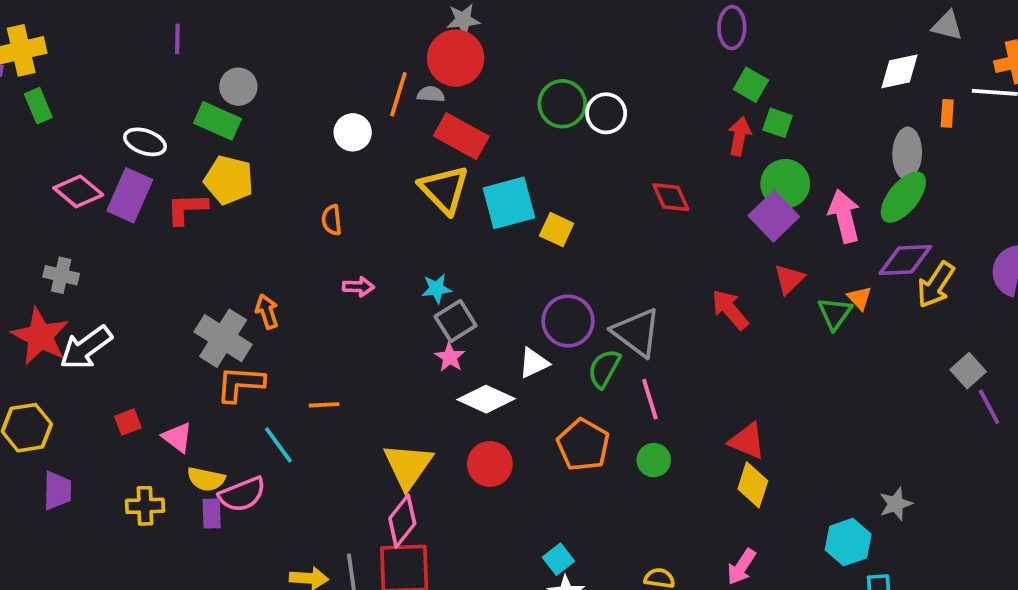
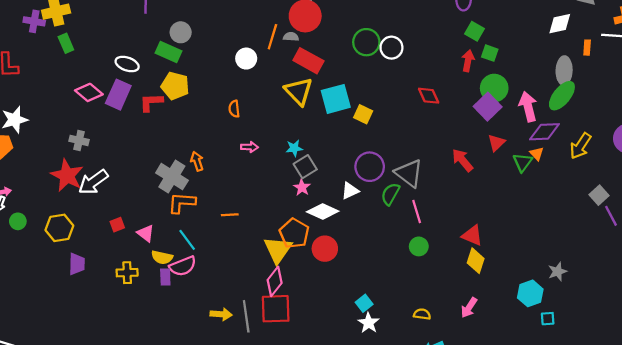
purple diamond: (905, 260) -> (544, 132), moved
cyan line: (278, 445) -> (187, 240), moved
orange pentagon: (583, 445) -> (294, 233), moved

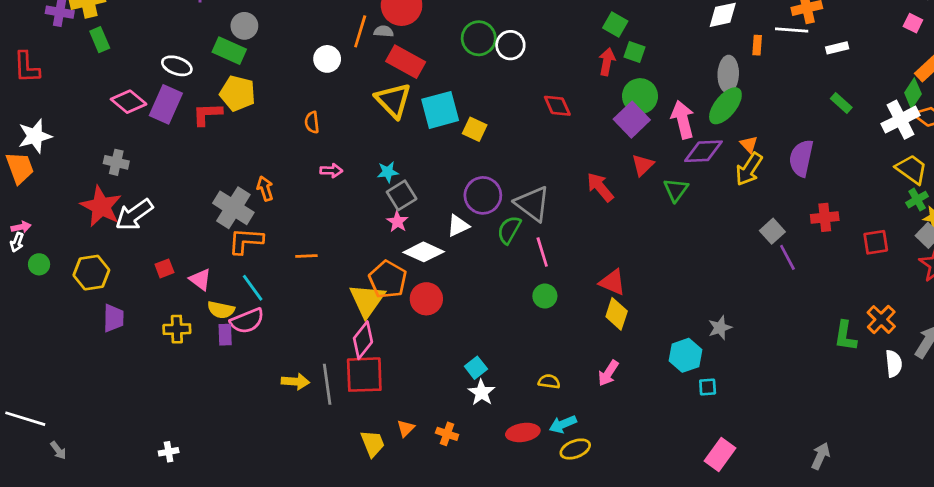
orange triangle: (537, 154) -> (749, 144), moved

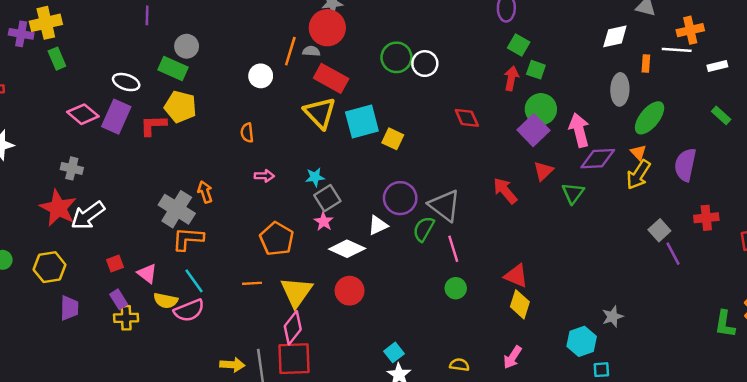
green ellipse: (725, 106) -> (650, 118), moved
orange line: (306, 256) -> (252, 283), moved
orange pentagon: (388, 279) -> (277, 239), moved
purple rectangle: (225, 335) -> (119, 299), moved, turned -30

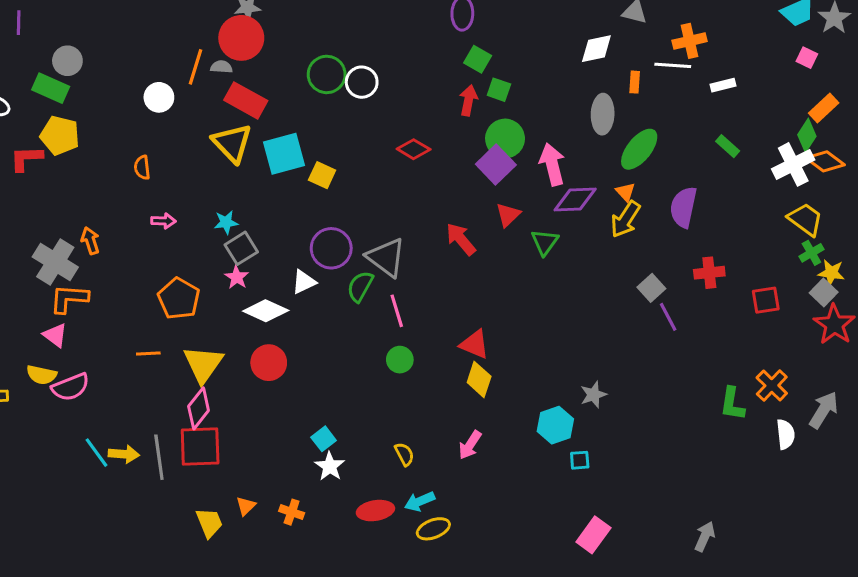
red diamond: (467, 118) -> (414, 149), turned -35
pink triangle: (147, 273) -> (55, 335), moved
cyan line: (194, 281) -> (96, 453), moved
yellow semicircle: (459, 365) -> (404, 454), turned 54

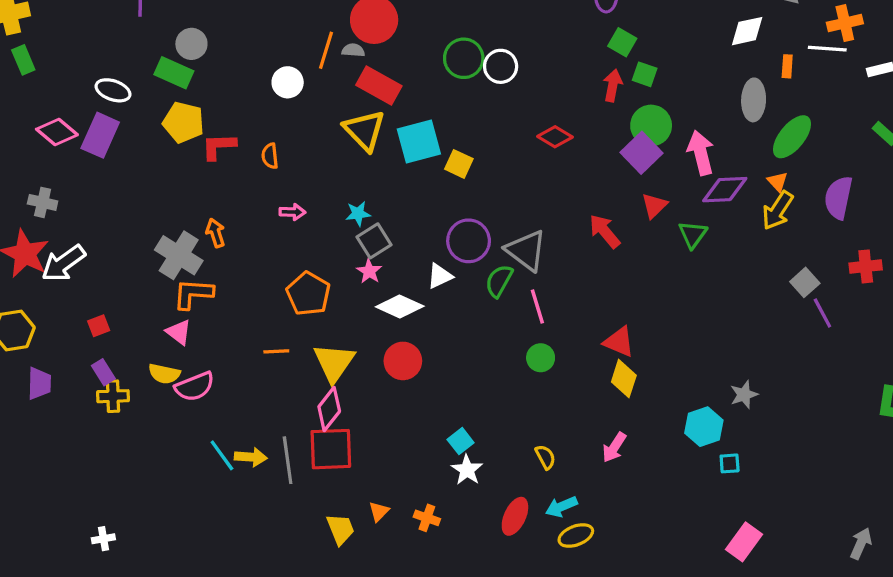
red L-shape: (26, 158) -> (219, 146), moved
red ellipse: (375, 511) -> (515, 516), turned -56

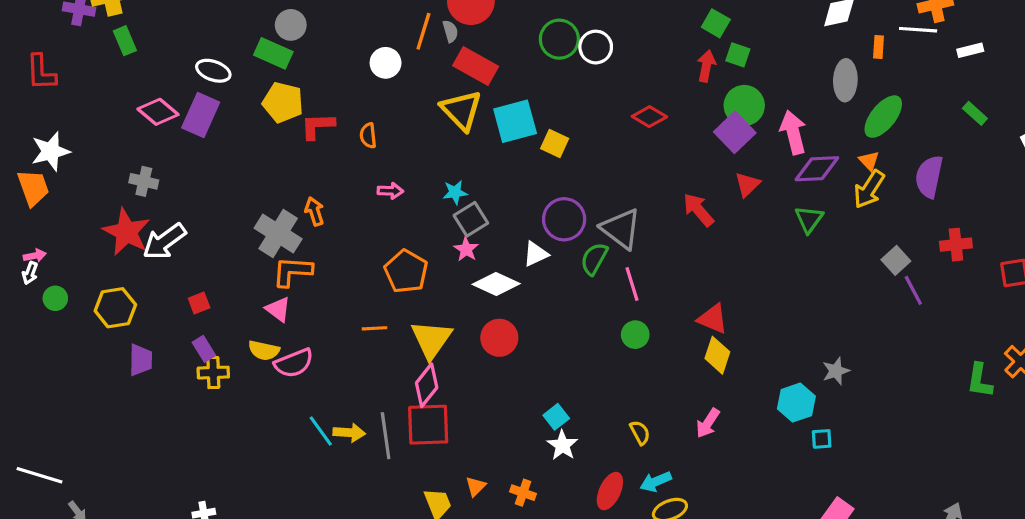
gray semicircle: (353, 50) -> (450, 31), turned 70
green triangle: (693, 234) -> (809, 219), moved

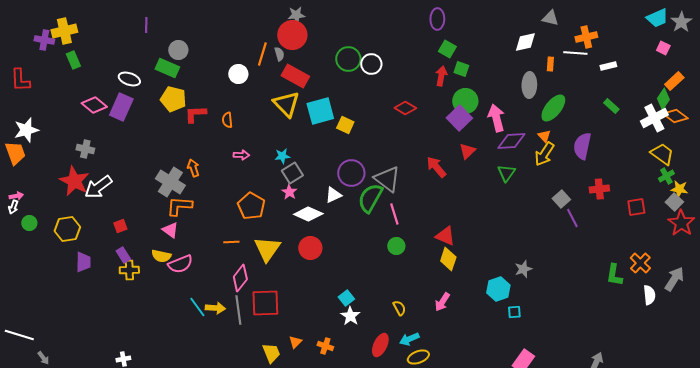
green semicircle: (594, 259) -> (370, 198), size x1.4
pink diamond: (427, 385) -> (240, 278), moved

